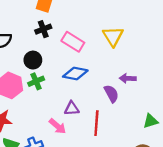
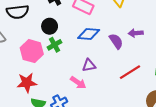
purple semicircle: (111, 94) -> (116, 41), moved
red line: (96, 123) -> (130, 72), moved, turned 60

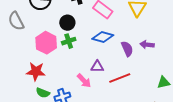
red line: (130, 72) -> (120, 78), moved

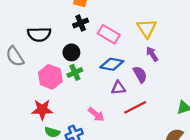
purple arrow: (147, 45) -> (152, 54), moved, turned 56
purple triangle: (97, 67) -> (118, 88), moved

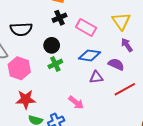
purple semicircle: (140, 74) -> (116, 64), turned -35
pink hexagon: (50, 77) -> (19, 68), moved
red line: (135, 107) -> (125, 89), moved

